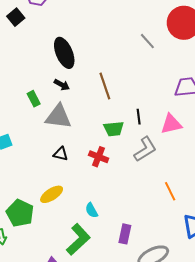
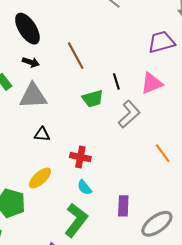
red cross: (99, 157) -> (80, 157), moved

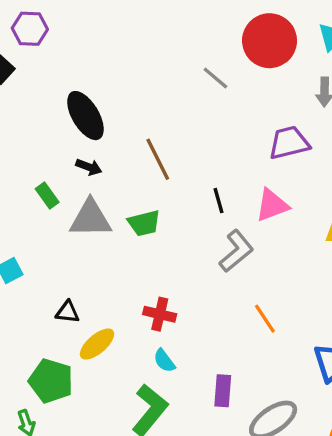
green trapezoid: (93, 99) -> (144, 223), moved
black triangle: (42, 134) -> (68, 312), moved
orange line: (163, 153) -> (265, 319), moved

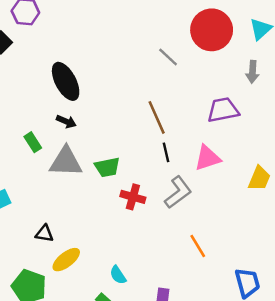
brown line: (158, 159) -> (157, 117), moved
red cross: (160, 314) -> (133, 197), moved

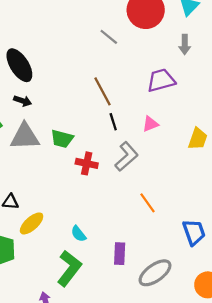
pink triangle: (208, 158) -> (150, 124), size x0.7
green trapezoid: (107, 167) -> (62, 139), turned 30

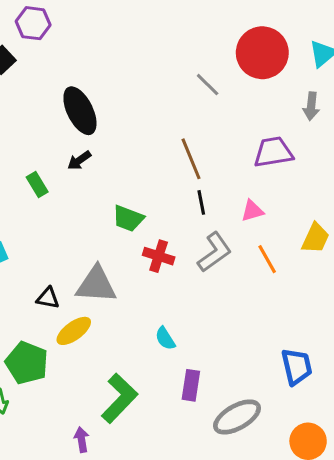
black arrow: (23, 101) -> (79, 160), turned 120
gray triangle: (25, 137) -> (96, 285), moved
orange line: (147, 203) -> (267, 259), moved
cyan semicircle: (78, 234) -> (165, 338), moved

